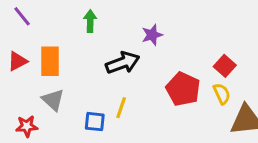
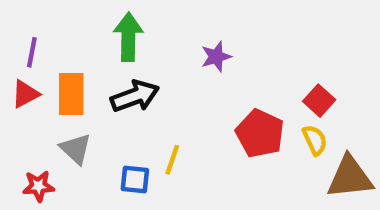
purple line: (22, 16) -> (32, 52), moved, turned 50
green arrow: (90, 21) -> (128, 37), size x1.5
black arrow: (123, 63) -> (135, 96), moved

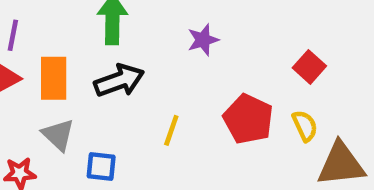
red square: (319, 101) -> (309, 67), moved
yellow line: (172, 160) -> (171, 130), moved
blue square: (135, 179) -> (101, 167), moved

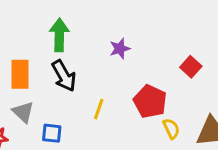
black arrow: (119, 81) -> (64, 76), turned 80
yellow semicircle: (305, 126) -> (171, 129), moved

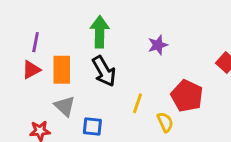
yellow semicircle: (171, 129) -> (165, 122), moved

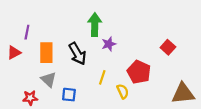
green arrow: (100, 32) -> (95, 25), moved
purple star: (158, 45) -> (109, 44), moved
red triangle: (31, 70) -> (14, 53), moved

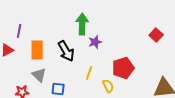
red square: (168, 47) -> (156, 35), moved
red pentagon: (139, 72) -> (123, 68), turned 30

